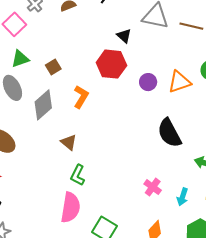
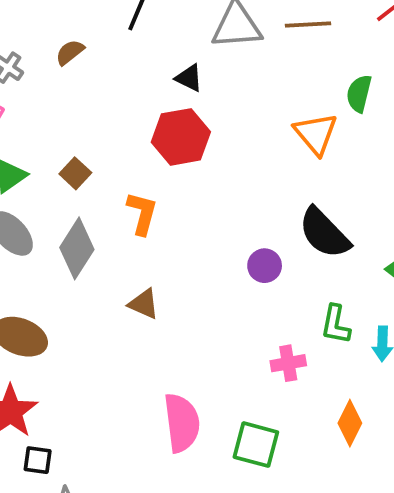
purple circle: (148, 82) -> (265, 266), moved
orange triangle: (179, 82) -> (316, 134), turned -35
green L-shape: (78, 175) -> (336, 324), moved
pink cross: (153, 187) -> (288, 363), moved, turned -30

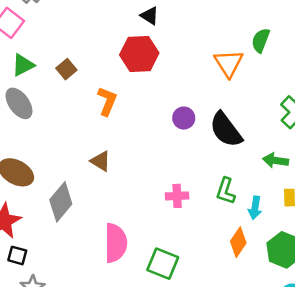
gray diamond: (77, 248) -> (61, 202), moved
purple circle: (265, 266) -> (184, 118), moved
pink cross: (288, 363) -> (177, 196), moved
orange diamond: (350, 423) -> (238, 242), moved

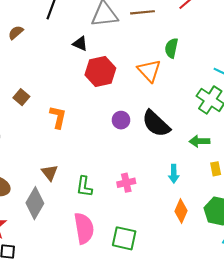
red hexagon: (139, 54) -> (100, 71), moved
brown triangle: (101, 161) -> (50, 173), moved, turned 30
green L-shape: (226, 191) -> (84, 187), moved
cyan arrow: (255, 208) -> (174, 174), moved

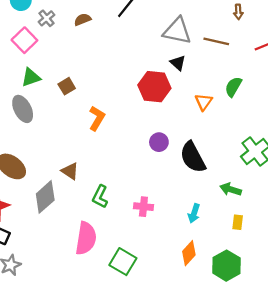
black triangle: (80, 44) -> (178, 63), moved
orange triangle: (149, 71) -> (204, 102), size x0.7
brown triangle: (50, 173) -> (70, 171), turned -36

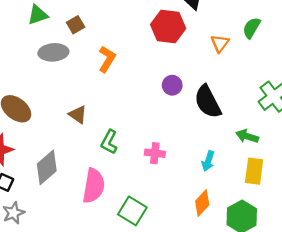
gray ellipse: (23, 109) -> (53, 52), moved, turned -68
gray diamond: (45, 197) -> (47, 167), moved
yellow rectangle: (238, 222) -> (254, 171), size x1.6

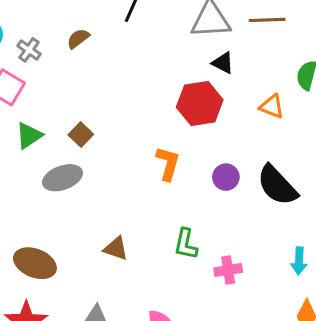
orange triangle: (220, 43) -> (272, 106), turned -30
orange L-shape: (107, 59) -> (168, 163), moved
green L-shape: (109, 142) -> (186, 244), moved

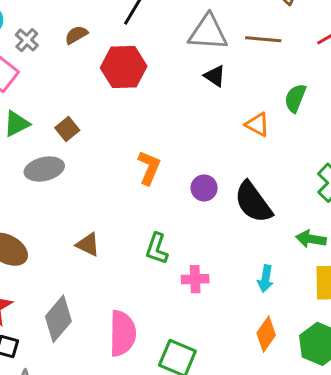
red hexagon: (200, 103) -> (124, 67), moved

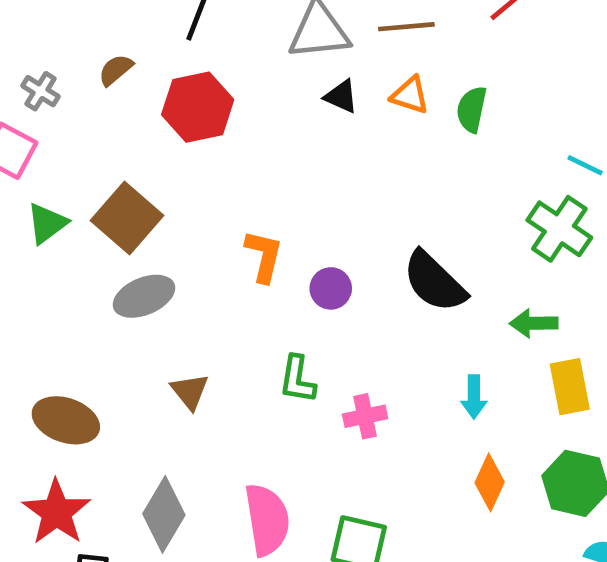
orange triangle: (257, 124) -> (410, 95), moved
brown square: (67, 129) -> (127, 218), size x1.8
gray ellipse: (44, 169) -> (144, 296), moved
purple circle: (204, 188) -> (331, 288), moved
brown triangle: (88, 245) -> (190, 391), turned 35

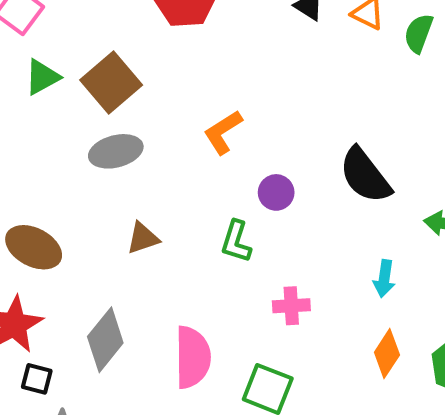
orange L-shape: (264, 256) -> (223, 132), turned -144
purple circle: (331, 288) -> (276, 192), moved
brown triangle: (190, 391) -> (143, 238), turned 42
pink cross: (365, 416) -> (291, 306), moved

